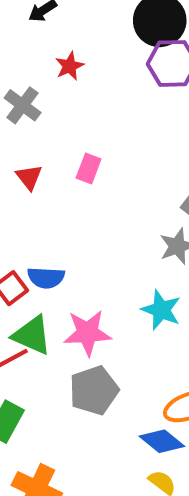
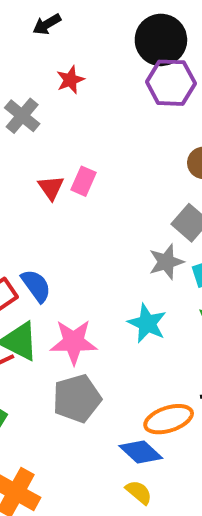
red triangle: (29, 177) -> (51, 188), moved
blue semicircle: (46, 278) -> (36, 286), turned -132

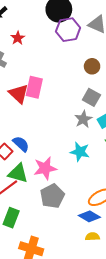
pink rectangle: (83, 181) -> (34, 87), size x1.5
red triangle: (51, 188) -> (19, 94), size x1.5
yellow semicircle: (139, 492) -> (92, 237), turned -32

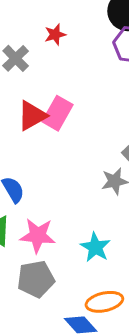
red triangle: (19, 94) -> (32, 116), turned 30
cyan star: (80, 152) -> (95, 247), moved

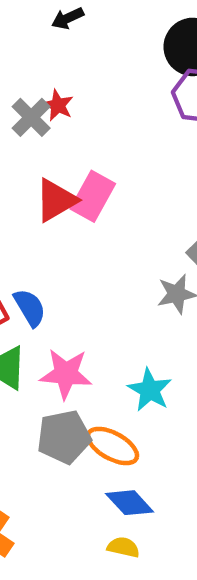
red star: (55, 35) -> (58, 105), moved, turned -30
orange ellipse: (104, 302) -> (113, 446), moved, turned 42

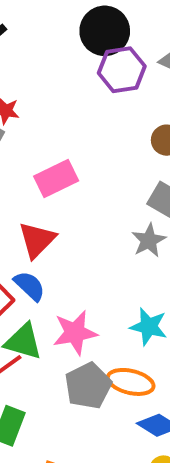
pink rectangle: (93, 196) -> (56, 178), turned 51
red triangle: (56, 200) -> (37, 240), moved

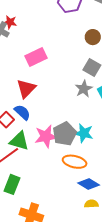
gray pentagon: (88, 386) -> (65, 134), moved

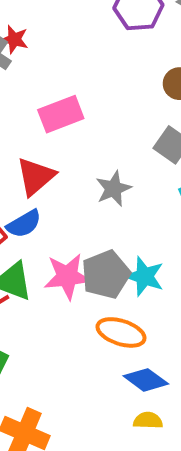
gray star: (84, 89) -> (113, 189), moved
blue semicircle: (22, 112) -> (24, 224), turned 102

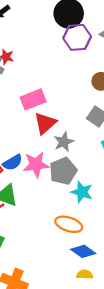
red triangle: (36, 176) -> (45, 123), moved
gray pentagon: (106, 274) -> (63, 171), moved
pink star: (67, 276) -> (36, 165), moved

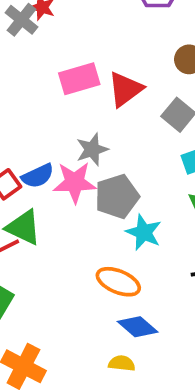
red triangle: (45, 123) -> (125, 89), moved
gray star: (64, 142) -> (92, 150), moved
yellow semicircle: (85, 275) -> (122, 363), moved

